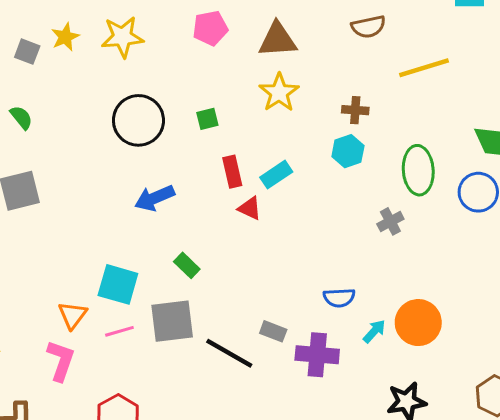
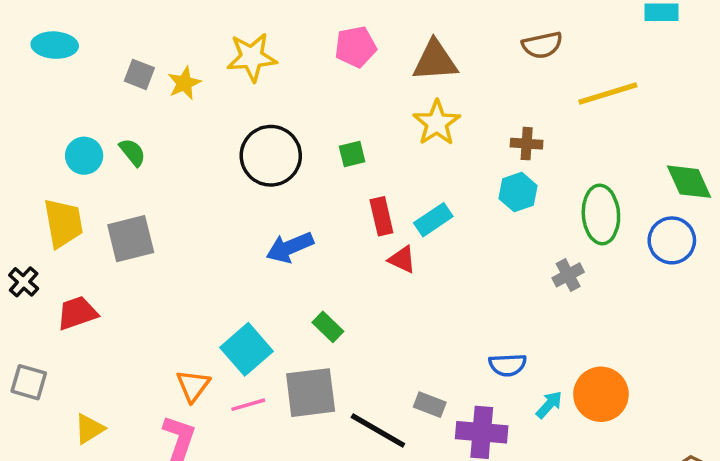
yellow star: (65, 37) -> (184, 83), moved
cyan square: (118, 284) -> (247, 349), turned 33

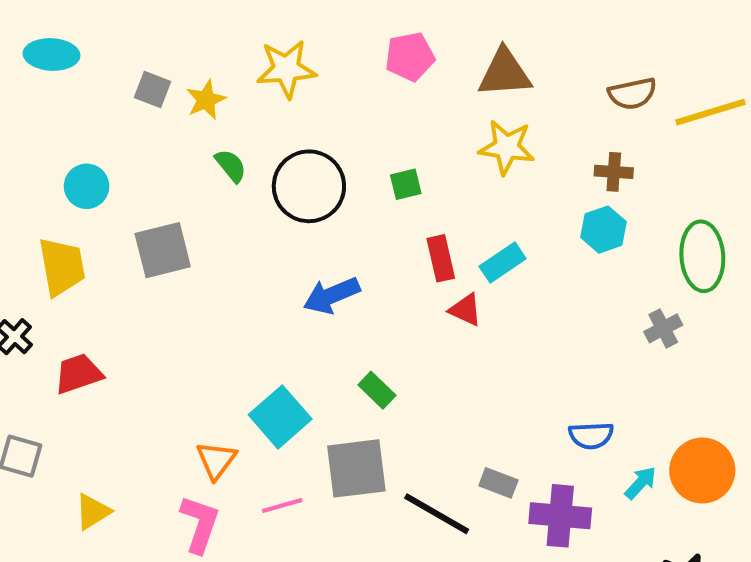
brown semicircle: (542, 45) -> (632, 94), moved
yellow star: (437, 123) -> (507, 147), turned -30
green semicircle: (132, 152) -> (231, 166), moved
gray square: (131, 239) -> (163, 250), moved
pink line: (248, 405) -> (282, 506), moved

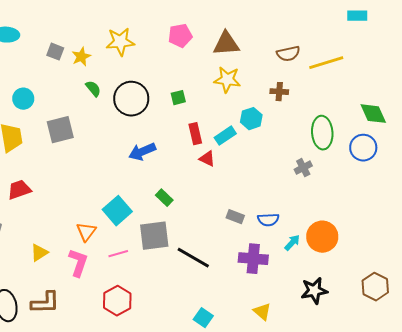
cyan hexagon: (603, 230) -> (251, 119), moved
gray rectangle: (498, 483) -> (235, 217), moved
yellow triangle: (93, 512) -> (39, 253), moved

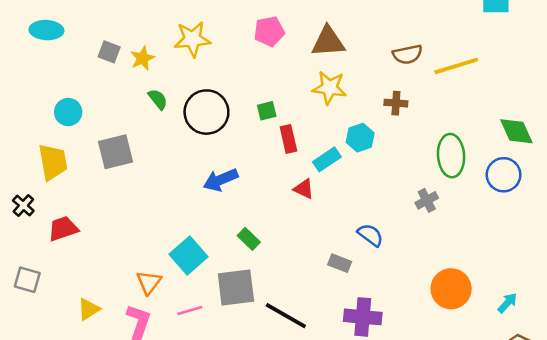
red rectangle: (195, 134) -> (288, 139), moved
blue semicircle: (268, 220) -> (370, 235), moved, turned -140
cyan arrow: (292, 243) -> (507, 303), moved

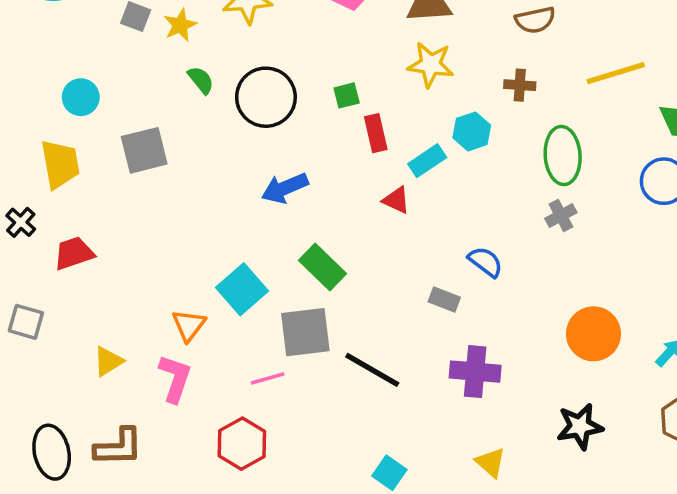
yellow line: (456, 66) -> (616, 73), moved
green ellipse: (451, 156) -> (563, 155), moved
green rectangle: (249, 239) -> (323, 267), size x1.5
pink line: (190, 311) -> (268, 378), moved

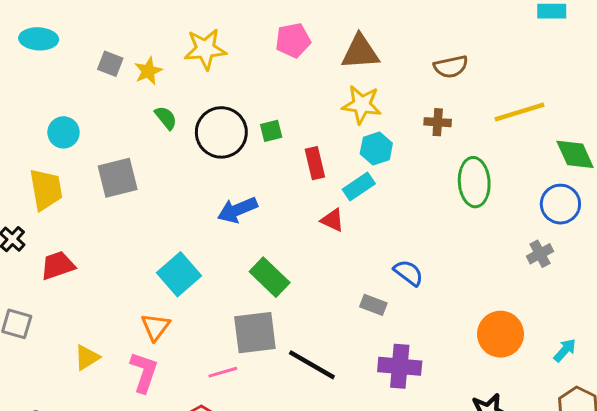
green square: (347, 95) -> (271, 131), moved
cyan hexagon: (472, 131) -> (376, 148), moved
gray cross: (561, 215) -> (540, 254), moved
cyan square: (242, 289) -> (179, 274), moved

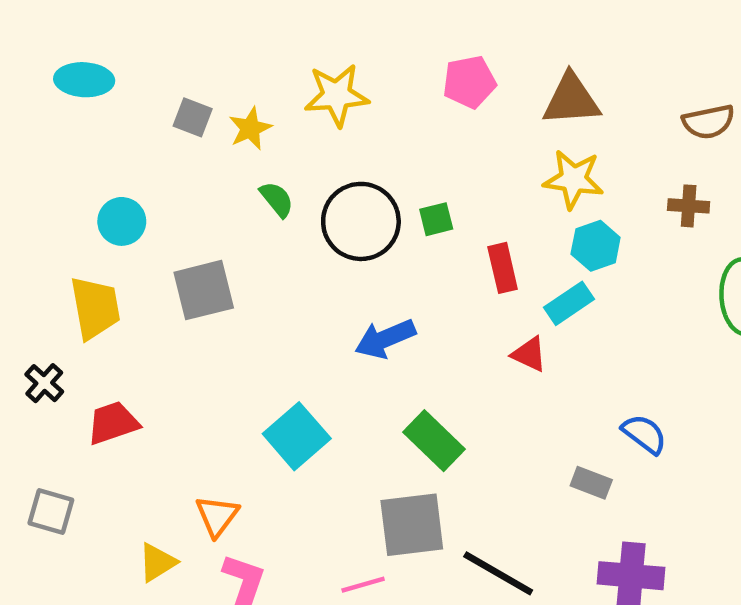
orange triangle: (156, 327) -> (217, 516), moved

